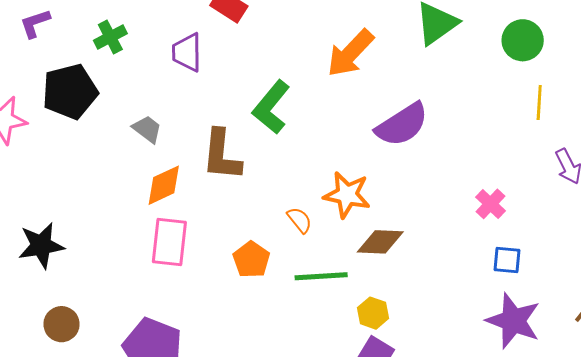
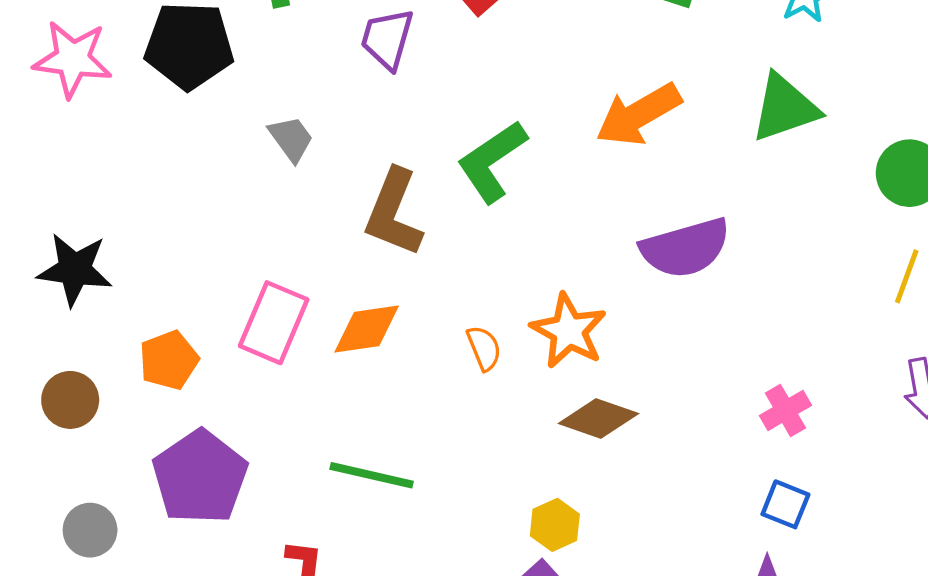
orange diamond: (164, 185) -> (367, 329), moved
orange pentagon: (251, 260) -> (169, 360), moved
green line: (321, 276) -> (372, 475), moved

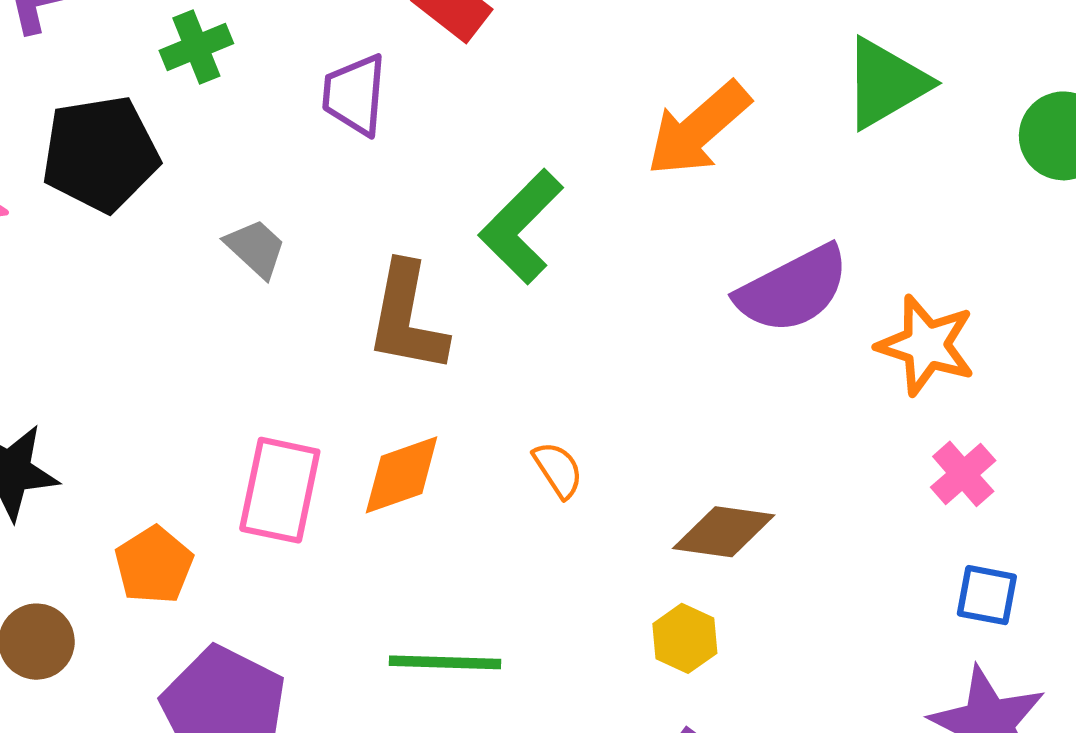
orange star: (569, 331) -> (926, 345), moved
yellow hexagon: (555, 525) -> (685, 638), moved

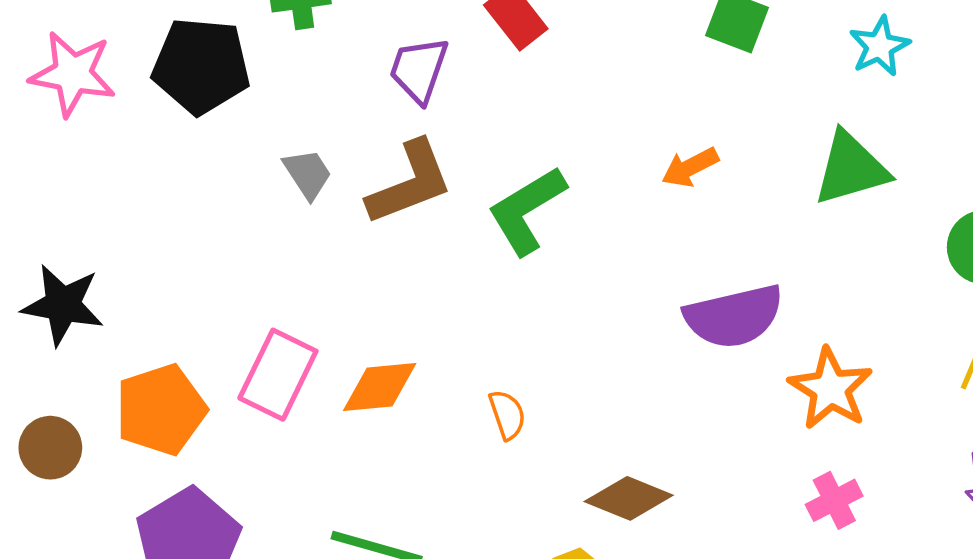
orange arrow: (698, 129) -> (690, 167), size x0.6
brown L-shape: (407, 318) -> (410, 183), moved, turned -136
orange pentagon: (154, 565) -> (161, 410), size x1.4

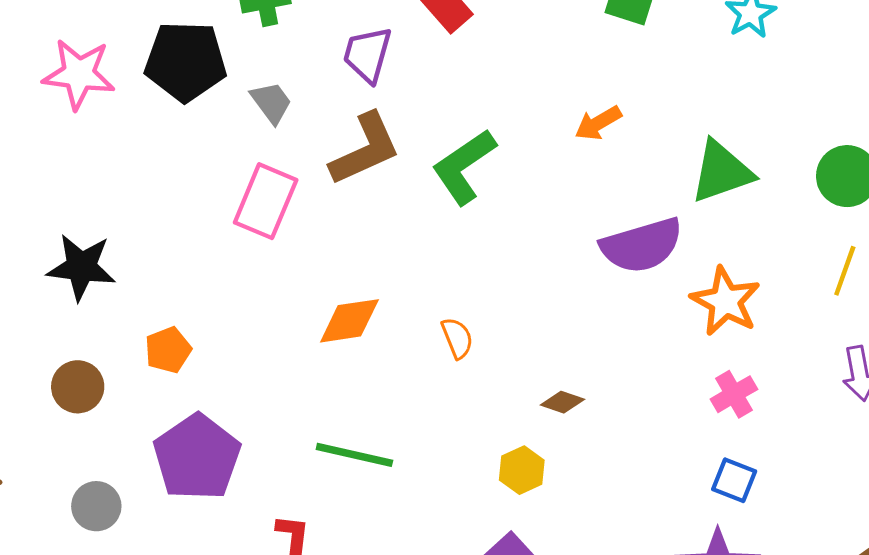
green triangle: (851, 168) -> (721, 172), moved
gray trapezoid: (308, 174) -> (271, 103), moved
pink rectangle: (278, 375) -> (266, 201), moved
orange pentagon: (161, 410) -> (168, 350), size x0.6
brown diamond: (629, 498) -> (562, 402), size x0.6

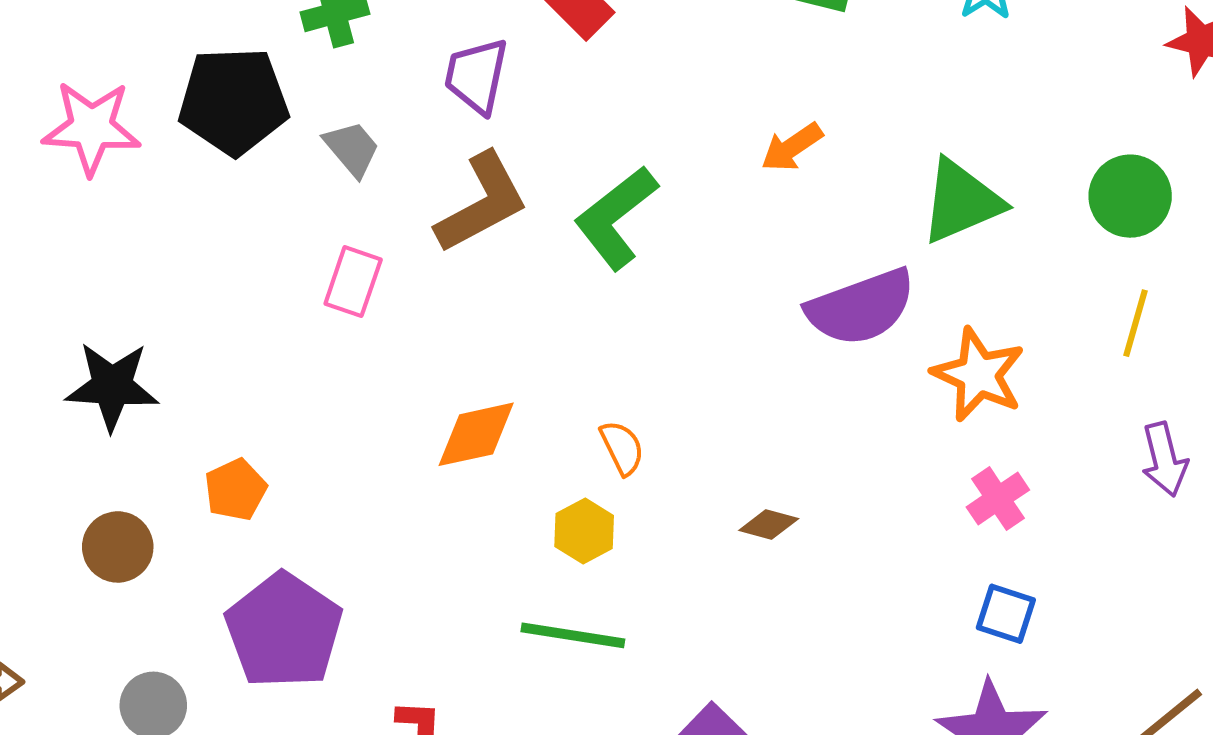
pink rectangle: (266, 201) -> (353, 282), size x0.7
green line: (354, 455) -> (573, 635), moved
yellow hexagon: (522, 470) -> (584, 531), moved

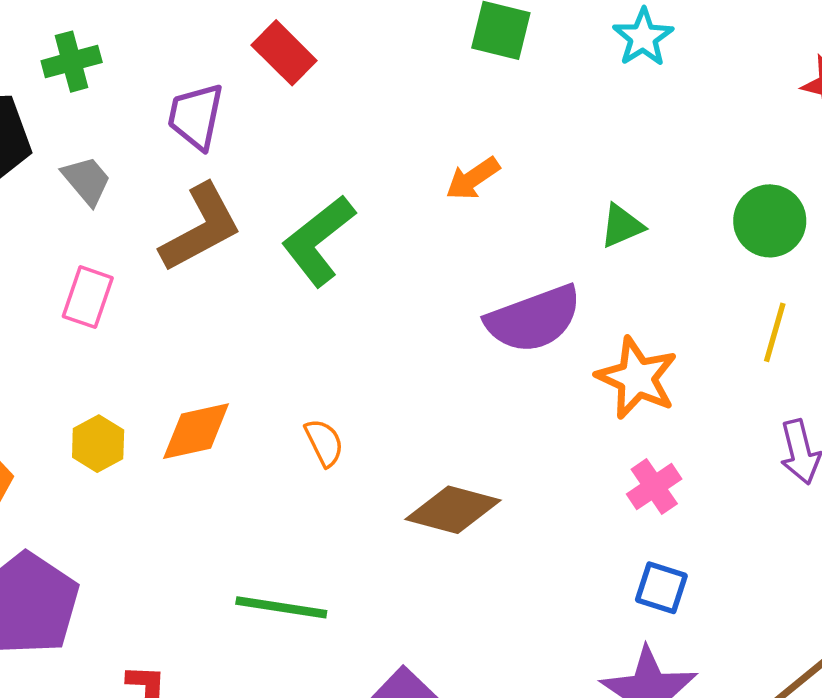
green triangle: (961, 201) -> (622, 226), size x0.6
brown diamond: (769, 524) -> (453, 510), size x1.8
yellow hexagon: (584, 531) -> (98, 444), moved

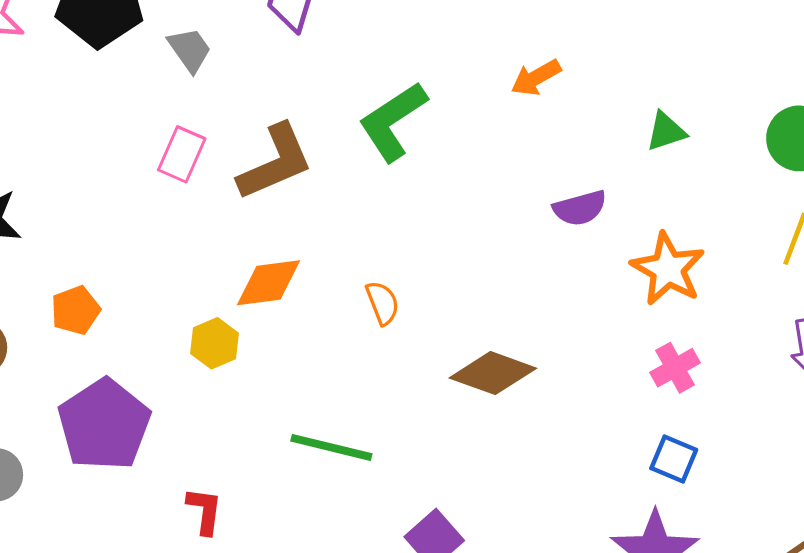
brown L-shape: (201, 228) -> (275, 162), moved
purple semicircle: (534, 319) -> (580, 208), size x0.6
yellow hexagon: (98, 444) -> (215, 343), moved

